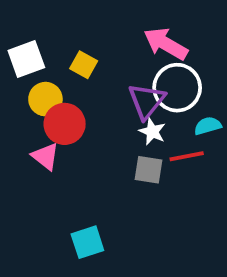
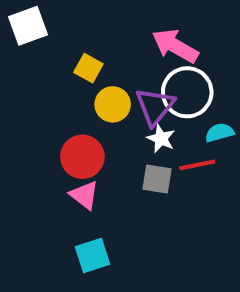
white square: (26, 59) -> (28, 26), moved
yellow circle: (45, 99) -> (113, 104), moved
red circle: (65, 124) -> (82, 157), moved
pink triangle: (45, 156) -> (84, 195), moved

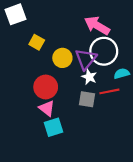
yellow square: (88, 68) -> (37, 42), moved
cyan square: (92, 256) -> (53, 127), moved

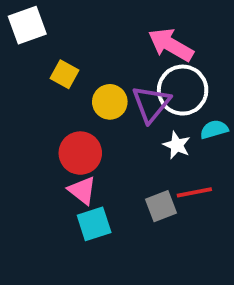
white star: (89, 77) -> (177, 145), moved
red line: (109, 91) -> (194, 192), moved
gray square: (87, 99) -> (161, 206), moved, turned -30

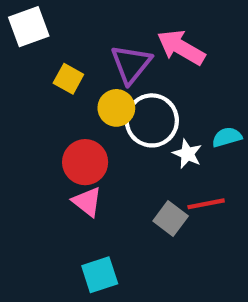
white circle: (183, 90) -> (152, 120), moved
purple triangle: (151, 104) -> (131, 64), moved
gray square: (161, 206) -> (171, 218), turned -32
cyan square: (94, 224) -> (100, 275), moved

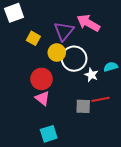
gray square: (171, 218) -> (83, 106), turned -35

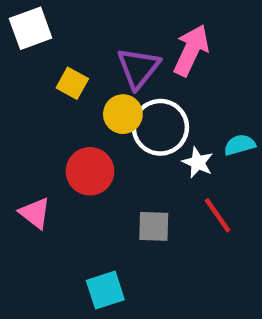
pink arrow: (88, 23) -> (191, 50), turned 85
pink triangle: (43, 98) -> (35, 213), moved
red line: (101, 99) -> (218, 215), turned 66
gray square: (83, 106) -> (154, 226), moved

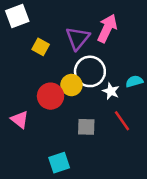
yellow circle: (123, 114) -> (71, 85), moved

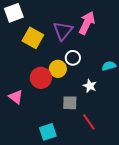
yellow square: (41, 47) -> (33, 38), size x1.5
white circle: (90, 71) -> (73, 58), size x0.6
white star: (111, 91) -> (90, 86), moved
red line: (122, 121) -> (89, 122), moved

